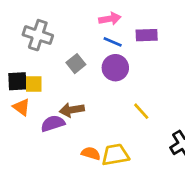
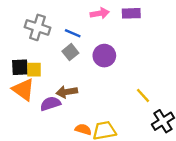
purple rectangle: (147, 35) -> (131, 13), moved
blue line: (113, 42) -> (73, 33), moved
orange triangle: (21, 107) -> (23, 90), size x1.5
yellow line: (141, 111) -> (143, 95), moved

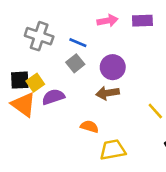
yellow square: (34, 70) -> (35, 83), turned -35
brown arrow: (67, 92) -> (108, 93), moved
purple semicircle: (50, 104) -> (53, 97), moved
orange semicircle: (83, 129) -> (89, 127), moved

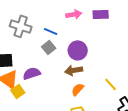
yellow square: (35, 83) -> (18, 91), moved
orange semicircle: (89, 127) -> (78, 89), moved, turned -64

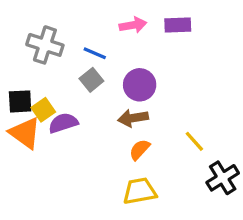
yellow square: (18, 91) -> (43, 110), moved

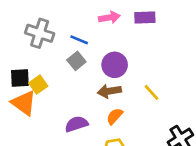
purple semicircle: (63, 123) -> (76, 124), moved
yellow line: (194, 141) -> (151, 92), moved

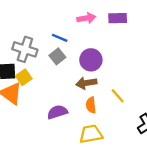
gray cross: (40, 33) -> (25, 49), moved
yellow line: (151, 92) -> (118, 96), moved
orange semicircle: (115, 116) -> (91, 105), turned -49

